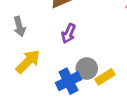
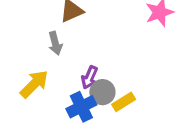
gray arrow: (20, 26) -> (55, 43), moved
purple arrow: (69, 34) -> (89, 77), moved

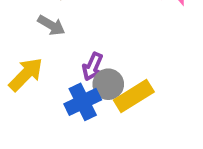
gray arrow: (55, 43) -> (51, 25), turned -45
yellow rectangle: (124, 102) -> (134, 96), size x1.4

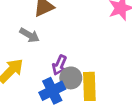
yellow rectangle: (134, 96) -> (89, 86), turned -60

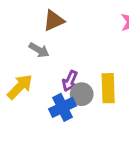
yellow rectangle: (89, 86) -> (108, 88), moved

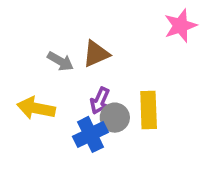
brown triangle: (54, 21) -> (96, 54), moved
yellow arrow: (20, 87) -> (36, 108), turned -124

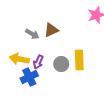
purple arrow: (100, 101) -> (38, 62), moved
blue cross: (90, 134) -> (29, 77), moved

